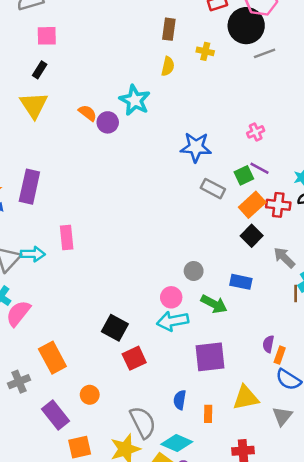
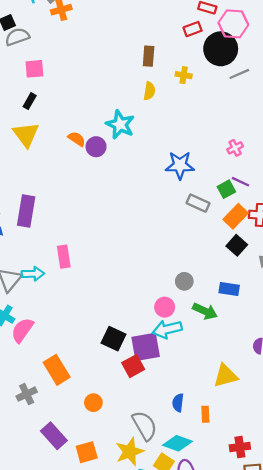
purple square: (210, 357) -> (146, 347), moved
yellow triangle: (246, 398) -> (225, 376), moved
purple rectangle: (55, 415) -> (54, 436), moved

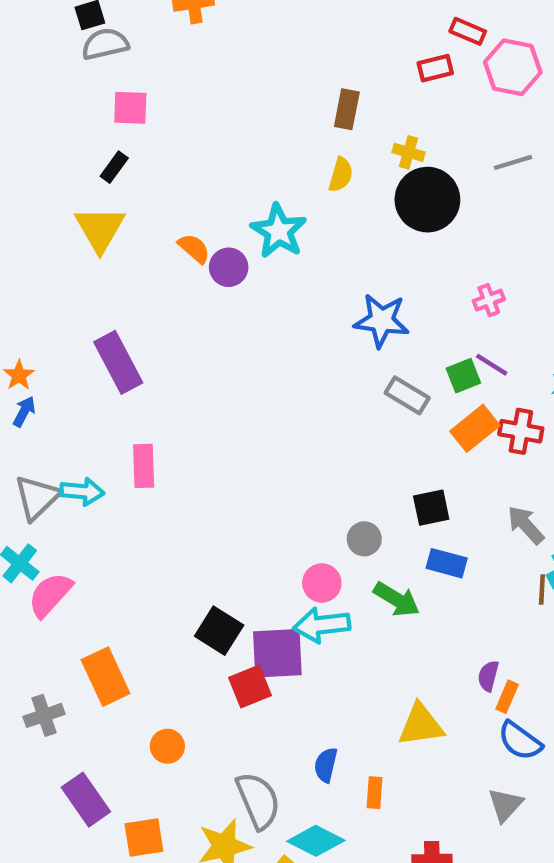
black circle: (221, 49) -> (427, 200), moved
purple rectangle: (26, 211) -> (118, 362), moved, turned -44
black square: (237, 245) -> (431, 508), moved, turned 30

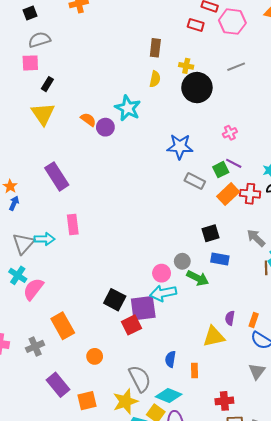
gray semicircle: (105, 44) -> (39, 40), moved
red rectangle: (435, 68) -> (196, 25), turned 35
pink square: (130, 108) -> (30, 63), moved
gray circle: (364, 539) -> (182, 261), moved
purple semicircle: (488, 676) -> (230, 318), moved

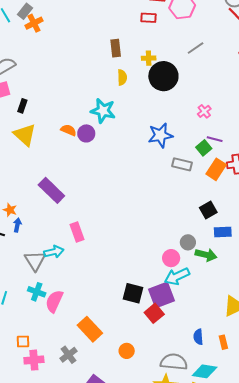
gray semicircle: (140, 379) -> (174, 362), turned -44

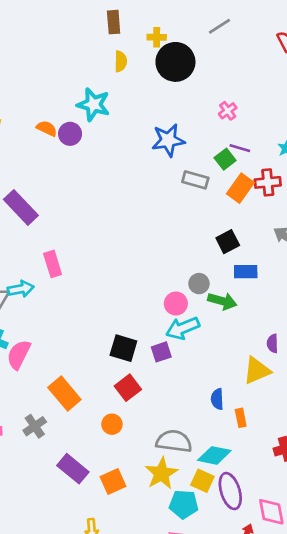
purple square: (162, 295) -> (161, 352), size x0.6
red square: (154, 313) -> (128, 388), moved
blue semicircle: (198, 337) -> (217, 399), moved

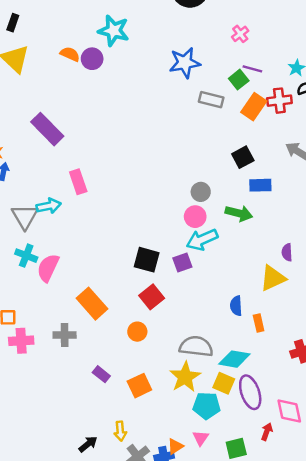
gray circle: (199, 284) -> (201, 192), moved
gray cross: (35, 426) -> (65, 335), turned 35
purple rectangle: (73, 469) -> (101, 374), size x0.6

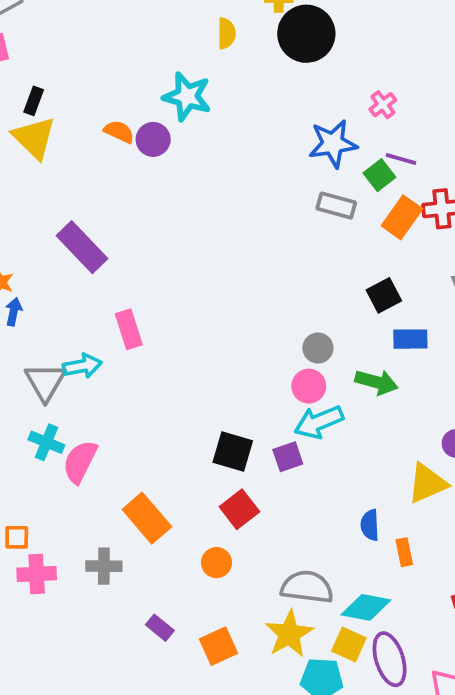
black rectangle: (13, 23) -> (34, 101), moved
blue star: (185, 63) -> (333, 144), moved

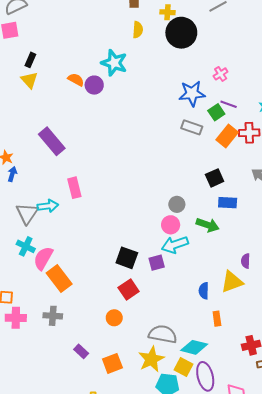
yellow triangle: (34, 138) -> (29, 80), size x0.7
orange rectangle: (147, 518) -> (59, 278), moved
blue semicircle: (370, 525) -> (204, 291), moved

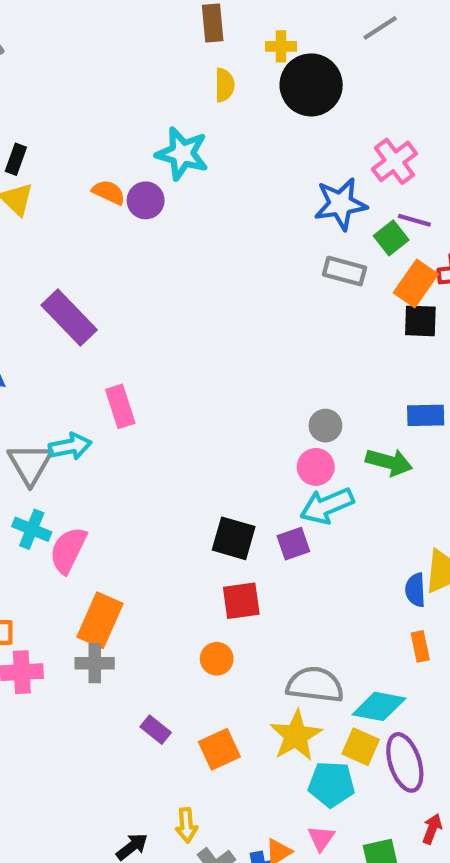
pink cross: (221, 74) -> (394, 161), size x1.5
black square: (215, 178) -> (420, 321), moved, turned 30
orange rectangle: (59, 278) -> (100, 620), moved, turned 65
red square: (129, 290) -> (241, 601), turned 30
blue semicircle: (204, 291) -> (415, 590), moved

